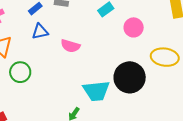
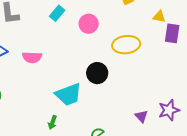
black circle: (130, 77) -> (97, 73), size x0.7

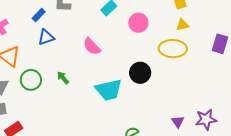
yellow triangle: (159, 17) -> (182, 25), moved, turned -32
pink semicircle: (32, 57) -> (92, 46), moved, turned 36
green arrow: (52, 122) -> (63, 78), moved, turned 112

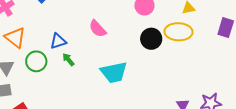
blue triangle: (46, 37) -> (58, 41), moved
black circle: (140, 73) -> (151, 39), moved

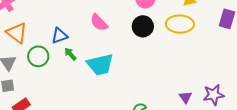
black circle: (151, 39) -> (143, 26), moved
cyan trapezoid: (114, 72) -> (100, 65), moved

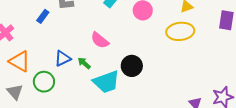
black circle: (143, 26) -> (132, 66), moved
green arrow: (70, 54) -> (84, 63), moved

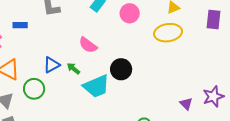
blue rectangle: (43, 16) -> (20, 25), moved, turned 56

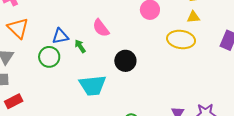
cyan trapezoid: (96, 86) -> (93, 85), moved
green circle: (34, 89) -> (49, 57), moved

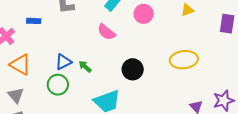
pink semicircle: (101, 28) -> (106, 32), moved
yellow ellipse: (181, 40) -> (184, 60), moved

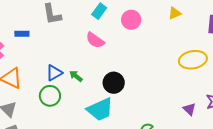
yellow ellipse: (184, 60) -> (193, 60), moved
black circle: (133, 69) -> (114, 83), moved

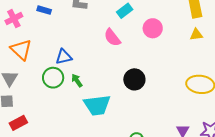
green arrow: (76, 76) -> (77, 81), moved
black circle: (114, 83) -> (134, 79), moved

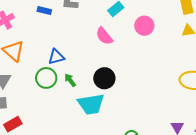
blue rectangle: (44, 10) -> (44, 11), moved
black circle: (134, 79) -> (104, 78), moved

